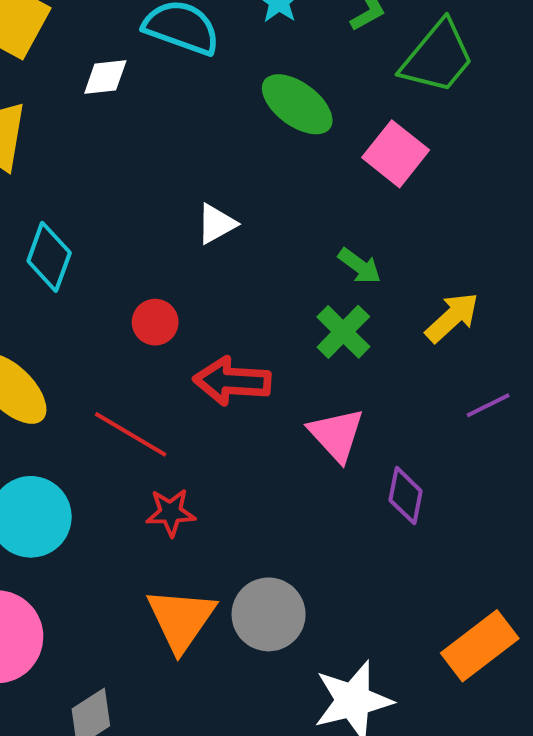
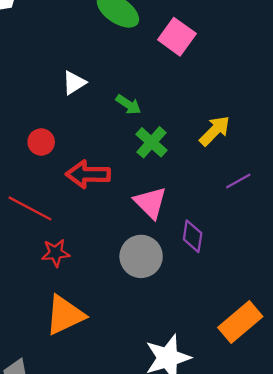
green arrow: (360, 266) -> (128, 105), moved
gray circle: (269, 614) -> (141, 256), moved
orange triangle: (181, 619) -> (65, 315), turned 33

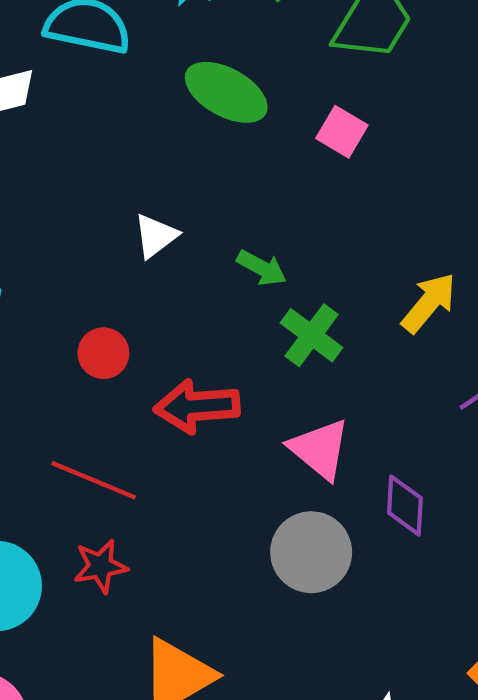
pink square: (177, 37) -> (342, 132), size x0.7
red star: (56, 253) -> (100, 566), moved

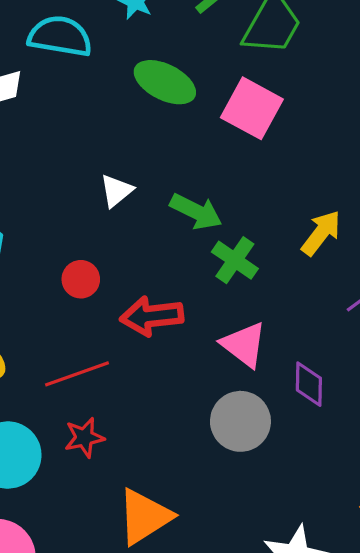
pink square: (342, 132) -> (252, 108), size x1.6
green arrow: (262, 268) -> (196, 212), size x1.4
red line: (94, 480) -> (77, 374), turned -40

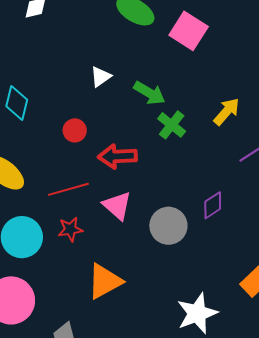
pink triangle: (244, 345) -> (117, 206), moved
purple diamond: (309, 384) -> (213, 205), turned 52

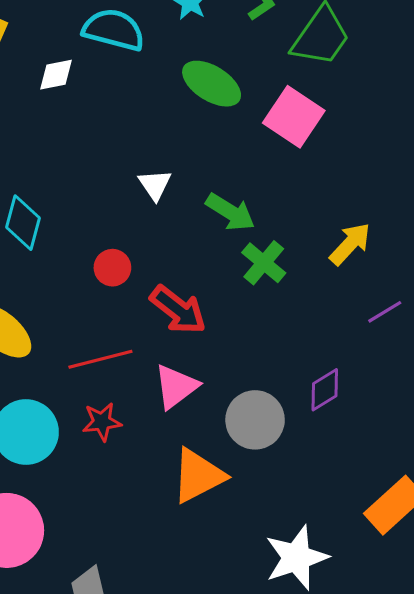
white triangle: (101, 77) -> (155, 185), turned -30
red arrow: (117, 156) -> (178, 310), turned -141
pink triangle: (117, 206) -> (176, 387), turned 40
orange triangle: (105, 281) -> (198, 476), moved

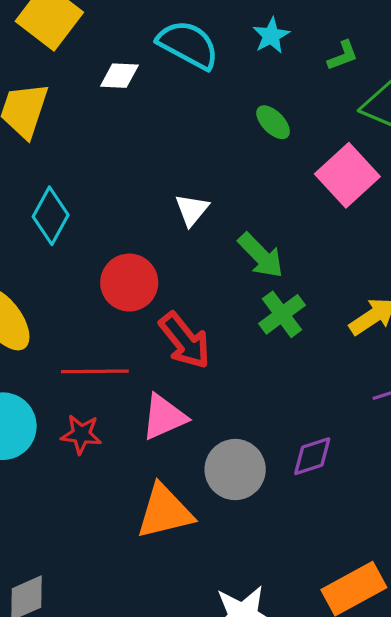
green ellipse: (212, 84) -> (273, 122), size x0.6
red circle: (112, 268) -> (129, 283), size x1.5

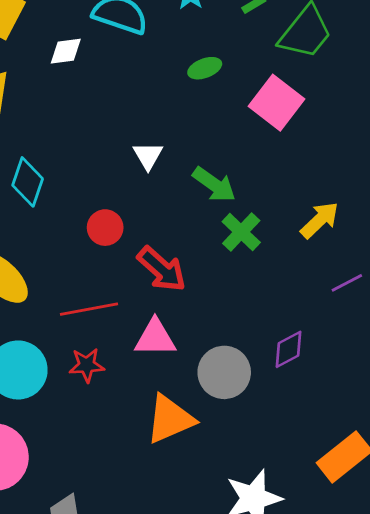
green ellipse: (273, 122) -> (205, 68), turned -56
red circle: (129, 283) -> (105, 228), size x0.7
pink triangle: (164, 417) -> (155, 338), turned 33

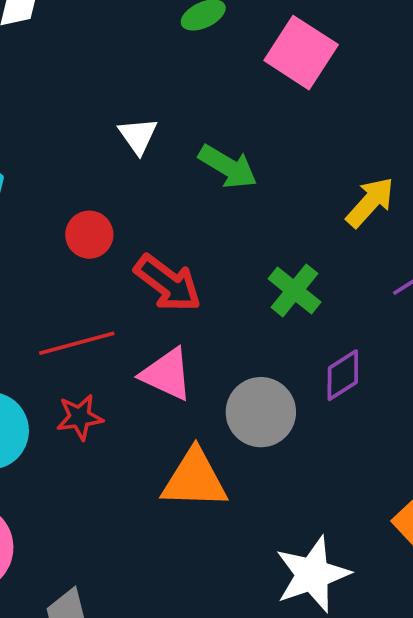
green cross: (241, 232) -> (295, 290), moved
pink triangle: (155, 338) -> (167, 374), turned 30
orange triangle: (170, 419) -> (195, 479), turned 30

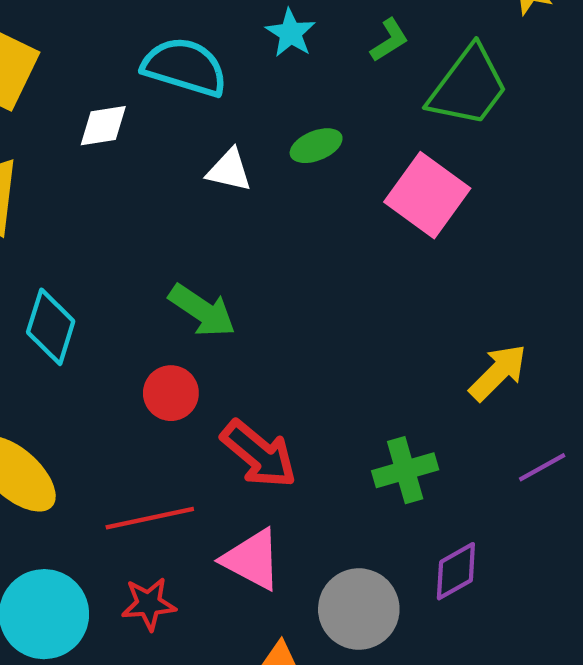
white triangle: (138, 136) -> (229, 170), moved, turned -45
green arrow: (228, 167) -> (202, 311), moved
green cross: (295, 290) -> (405, 470), turned 32

